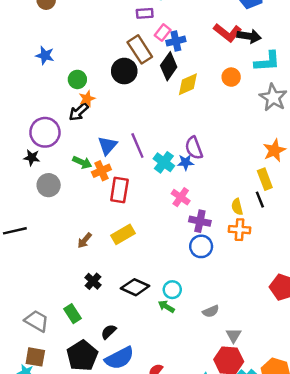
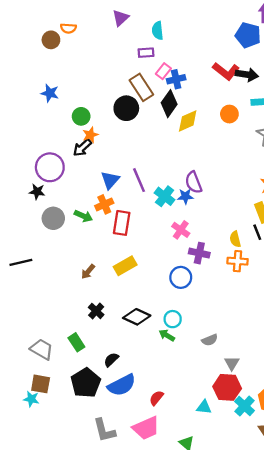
green arrow: (82, 162) -> (83, 216), moved
blue circle: (201, 246) -> (181, 277), moved

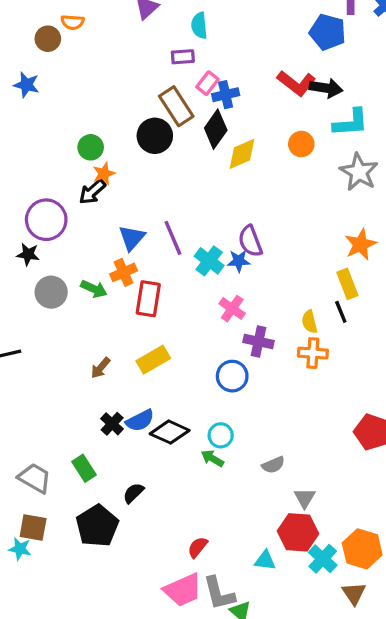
blue star: (50, 93) -> (26, 85), moved
blue semicircle: (122, 385) -> (140, 421), moved, size x0.7
gray L-shape: (104, 430) -> (219, 593), moved

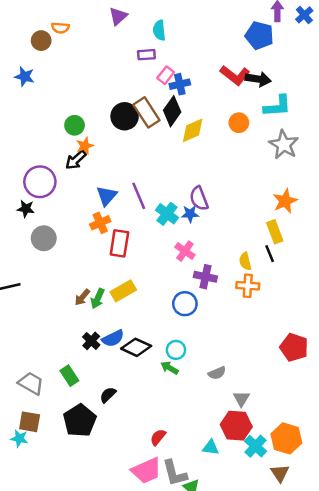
brown rectangle: (176, 106) -> (146, 112), moved
green arrow: (94, 289) -> (98, 299), moved, turned 90

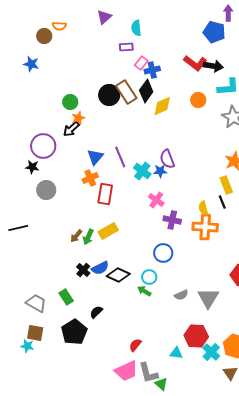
orange cross: (248, 286) -> (205, 227), size x1.4
blue circle: (185, 304) -> (163, 253), moved
gray triangle: (241, 399) -> (208, 298), moved, size x1.6

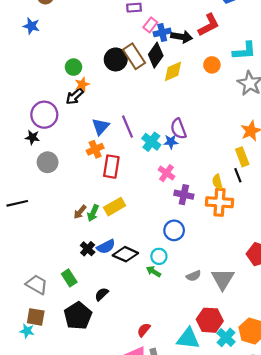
red L-shape: (195, 63) -> (209, 25), turned -65
black arrow: (213, 66) -> (182, 37), moved
cyan triangle: (176, 353) -> (188, 339), size x1.6

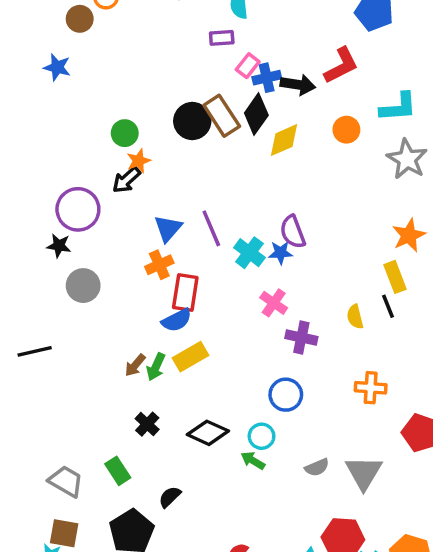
orange cross: (219, 202) -> (371, 388), moved, size x0.7
blue semicircle: (106, 247) -> (177, 320), moved

